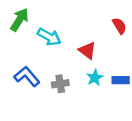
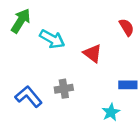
blue L-shape: (27, 76) -> (29, 97), moved
cyan star: (95, 78) -> (111, 112), moved

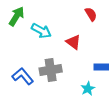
red semicircle: (127, 27) -> (91, 14), moved
gray cross: (64, 89) -> (51, 70), size x1.5

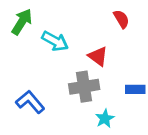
gray cross: (51, 70) -> (84, 87), moved
cyan star: (88, 89) -> (105, 118), moved

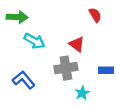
green arrow: (22, 22) -> (17, 17), turned 60
cyan arrow: (55, 41) -> (34, 41), moved

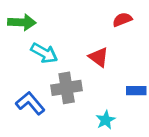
red semicircle: (95, 15) -> (122, 20), turned -80
gray cross: (66, 68) -> (67, 88), moved

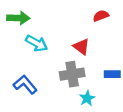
gray cross: (67, 88) -> (72, 74), moved

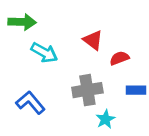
red semicircle: (101, 16) -> (119, 58), moved
red triangle: (81, 47) -> (93, 40), moved

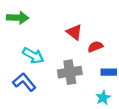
cyan arrow: (44, 53) -> (33, 55), moved
cyan star: (105, 119) -> (103, 98), moved

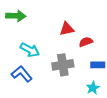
red triangle: (74, 32) -> (67, 29), turned -49

